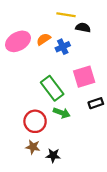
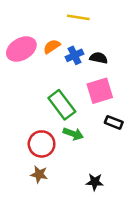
black semicircle: (83, 28) -> (99, 58), moved
black rectangle: (96, 103) -> (114, 122), turned 40
black star: (53, 155) -> (95, 182), moved

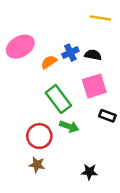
yellow line: (78, 17) -> (100, 18), moved
orange semicircle: (52, 46) -> (49, 62), moved

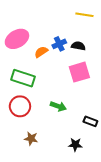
green rectangle: (58, 99) -> (23, 78), moved, turned -35
black rectangle: (107, 116) -> (90, 121), moved
red circle: (39, 136) -> (20, 106), moved

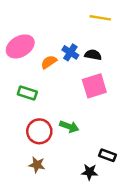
blue cross: (59, 44) -> (70, 52), turned -32
green rectangle: (23, 78) -> (27, 93), size x0.7
red circle: (20, 106) -> (39, 131), moved
black rectangle: (90, 121) -> (107, 155), moved

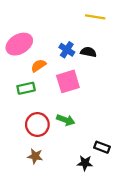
orange semicircle: (49, 62) -> (39, 66), moved
pink square: (94, 86) -> (68, 81), moved
green rectangle: (27, 93) -> (26, 88), turned -30

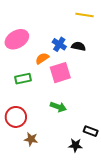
orange semicircle: (39, 66) -> (42, 58), moved
red circle: (37, 125) -> (16, 117), moved

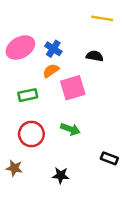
blue cross: (59, 44) -> (53, 49), moved
red circle: (16, 117) -> (31, 134), moved
brown star: (31, 139) -> (14, 168), moved
black star: (75, 145) -> (61, 175), moved

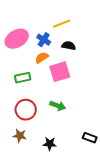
yellow line: (102, 18) -> (62, 24), moved, turned -30
black semicircle: (95, 56) -> (69, 46), moved
black rectangle: (109, 158) -> (90, 138), moved
brown star: (14, 168) -> (20, 136), moved

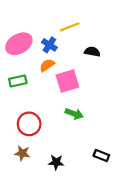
black semicircle: (69, 46) -> (92, 52), moved
green rectangle: (23, 78) -> (18, 81), moved
green arrow: (58, 106) -> (74, 114), moved

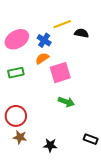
black semicircle: (92, 52) -> (81, 33), moved
red circle: (29, 124) -> (16, 116), moved

